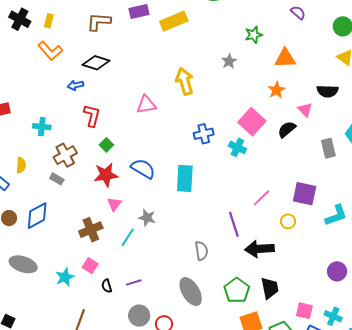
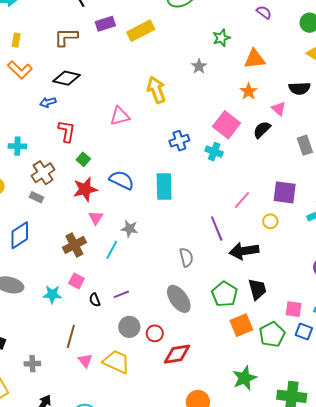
cyan star: (65, 277) -> (52, 294), turned 30

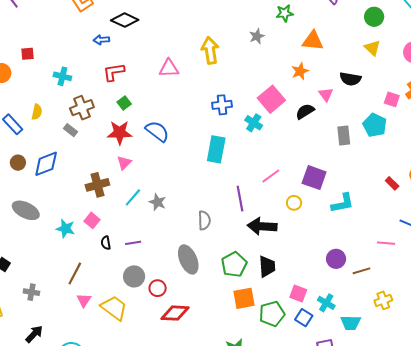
red L-shape: (67, 131) -> (114, 72), turned -120
cyan rectangle: (164, 187) -> (216, 149), moved
gray star: (130, 229) -> (158, 202), moved

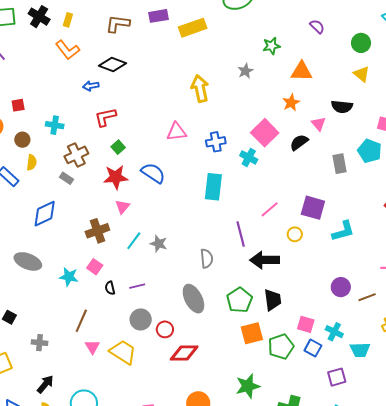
pink triangle: (169, 68) -> (176, 132), moved
brown circle: (18, 163) -> (22, 140), moved

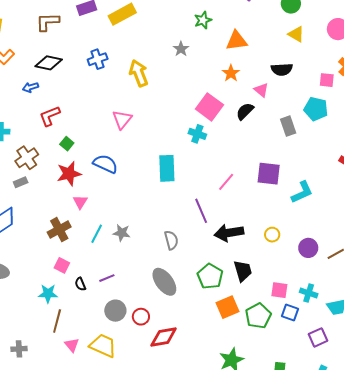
pink triangle: (176, 132) -> (122, 119), turned -35
blue cross: (216, 142) -> (98, 59), moved
gray rectangle: (66, 178) -> (21, 182), turned -48
yellow circle: (295, 234) -> (272, 235), moved
cyan star: (69, 277) -> (48, 294), moved

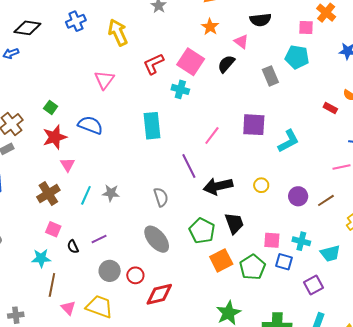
red L-shape: (50, 116) -> (154, 64), moved

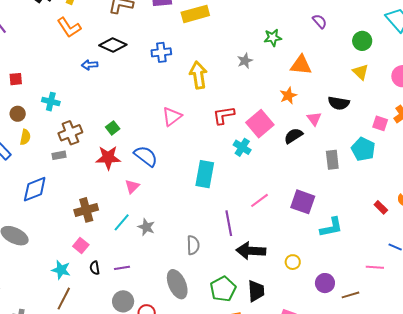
pink triangle: (68, 165) -> (132, 186), moved

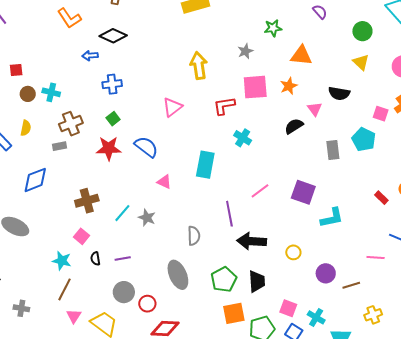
blue cross: (161, 52) -> (112, 84), moved
brown circle: (18, 114) -> (28, 94), moved
pink square: (260, 124) -> (255, 87), moved, turned 36
pink triangle: (132, 186) -> (164, 182), moved, turned -49

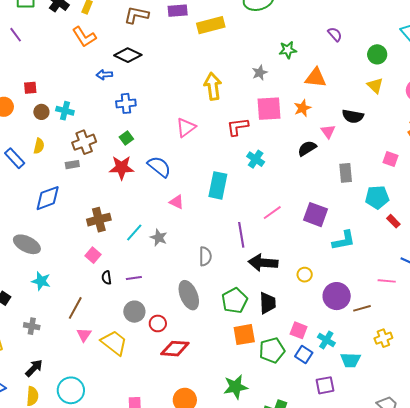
pink square: (381, 114) -> (390, 159), moved
cyan pentagon: (364, 139) -> (377, 197), moved, turned -30
cyan star: (62, 261) -> (41, 281), moved
purple circle: (326, 273) -> (337, 296), size x1.4

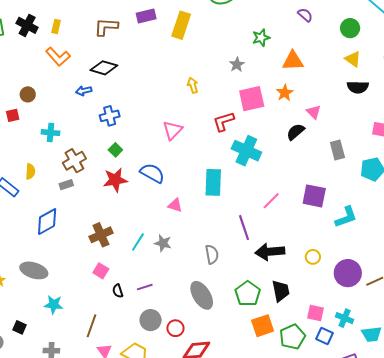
yellow rectangle: (211, 25) -> (181, 25), turned -48
yellow arrow: (213, 86) -> (193, 85), size x0.6
brown circle: (41, 112) -> (28, 94), moved
black semicircle: (353, 116) -> (358, 87), moved
cyan cross: (256, 159) -> (246, 151), size x1.6

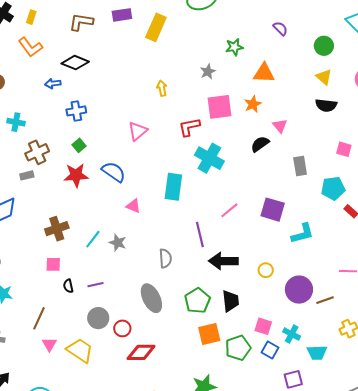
pink square: (101, 271) -> (53, 264), turned -35

